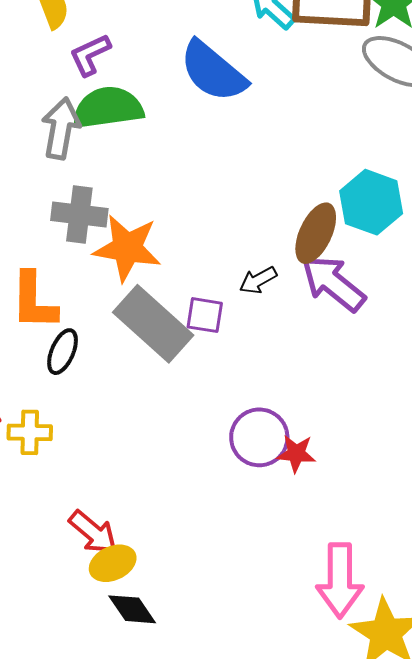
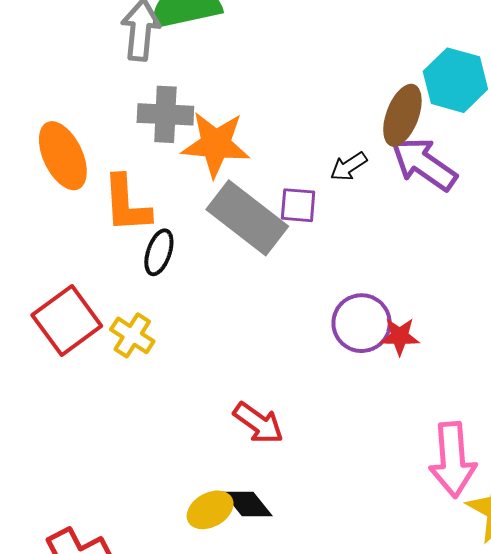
yellow cross: (30, 432) -> (132, 335), turned 36
red arrow: (93, 532) -> (258, 423), moved
yellow ellipse: (113, 563) -> (210, 510), moved

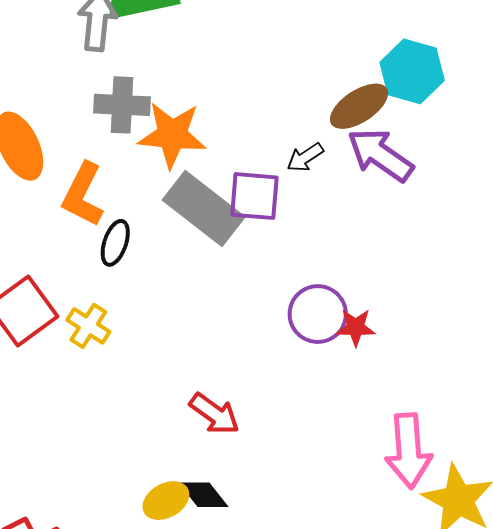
brown ellipse: (402, 115) -> (359, 106), turned 36
orange L-shape: (127, 204) -> (83, 195), turned 30
purple square: (298, 205) -> (254, 196), size x1.4

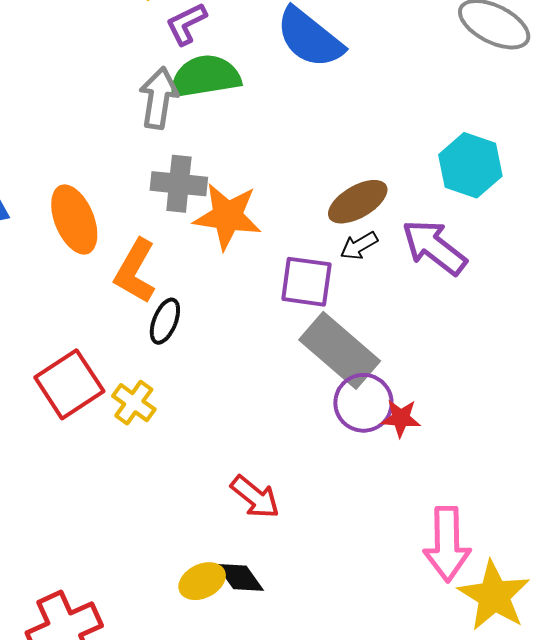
brown ellipse: (359, 106) -> (358, 202), moved
gray rectangle: (204, 209) -> (340, 350), moved

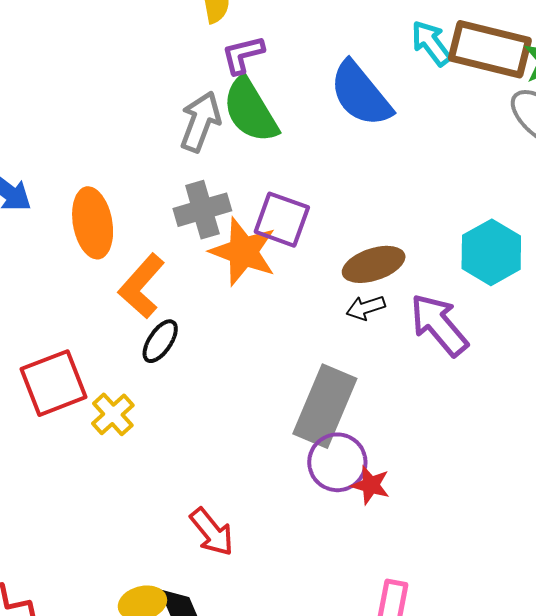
green semicircle: (205, 77) -> (250, 110), turned -124
gray cross: (179, 184) -> (202, 210), turned -34
purple square: (306, 282) -> (282, 220), moved
gray rectangle: (340, 350) -> (325, 406), turned 60

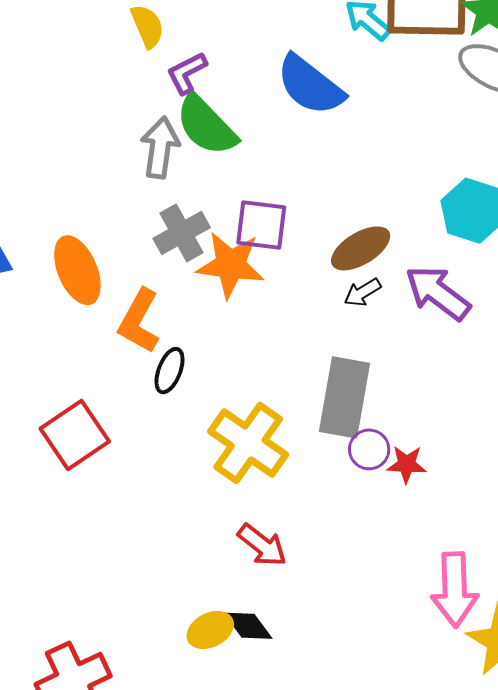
yellow cross: (113, 414) -> (248, 443), moved, size x1.8
purple circle: (337, 462) -> (369, 449), size x0.7

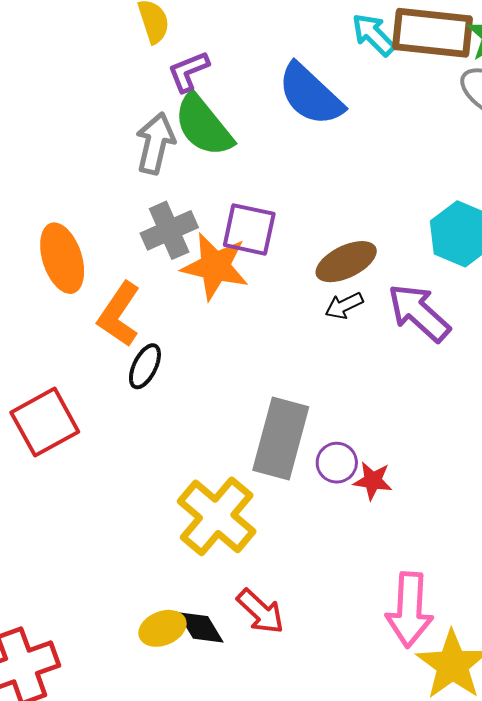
gray rectangle: (345, 397) -> (281, 439), moved
yellow cross: (248, 443) -> (217, 516), moved
red arrow: (262, 545) -> (261, 611), moved

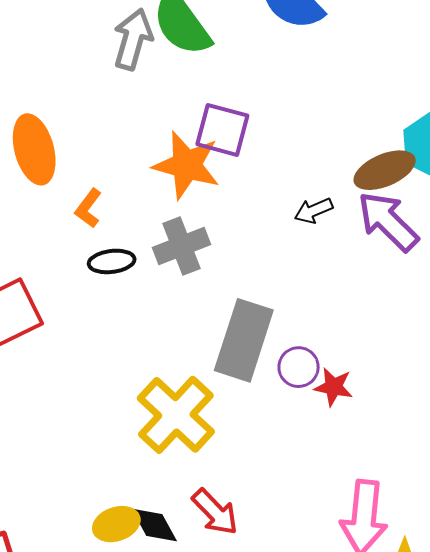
gray cross: (169, 230) -> (181, 246), moved
brown ellipse: (346, 262) -> (385, 170), moved
orange L-shape: (119, 314) -> (88, 208), size x0.6
black ellipse: (145, 366) -> (112, 261), turned 54

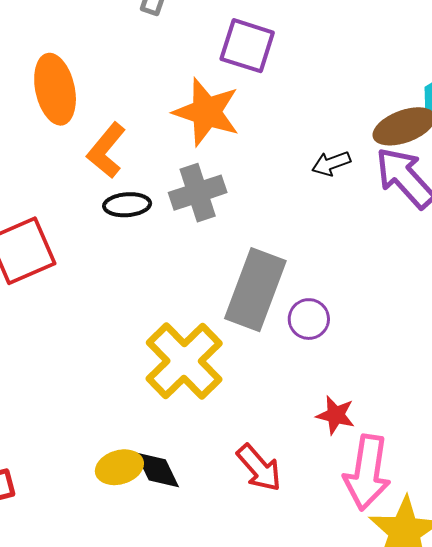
purple square: (222, 130) -> (247, 46), moved
orange L-shape: (88, 208) -> (106, 150), size x1.4
red star: (334, 387) -> (336, 415), moved
red arrow: (215, 512) -> (259, 468), moved

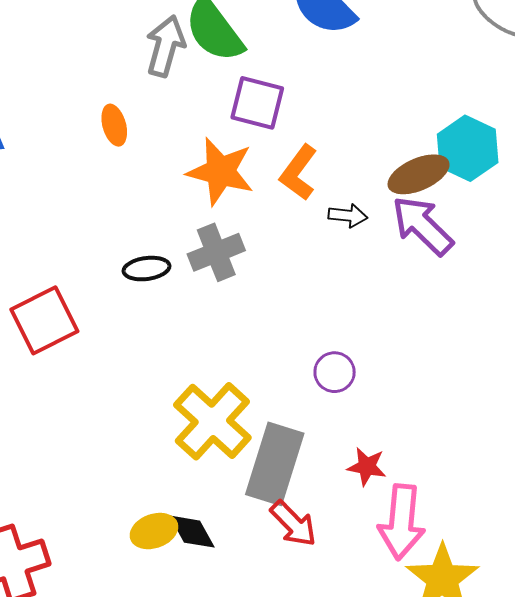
orange ellipse: (55, 89) -> (114, 125), moved, size x0.6
orange L-shape: (106, 150) -> (298, 173), moved
black arrow: (331, 163) -> (348, 216), turned -150
gray rectangle: (255, 290) -> (275, 464), moved

